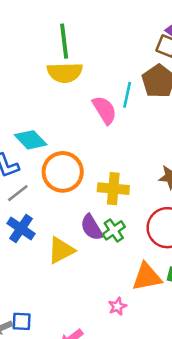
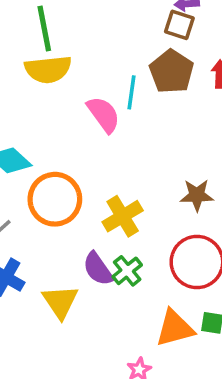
yellow cross: (113, 189) -> (123, 216), turned -32
yellow triangle: (61, 250) -> (60, 302), turned -32

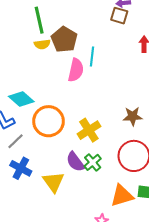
yellow semicircle: (48, 69) -> (42, 44), size x0.6
brown pentagon: (172, 71) -> (64, 39), moved
pink semicircle: (104, 114) -> (76, 70), turned 50

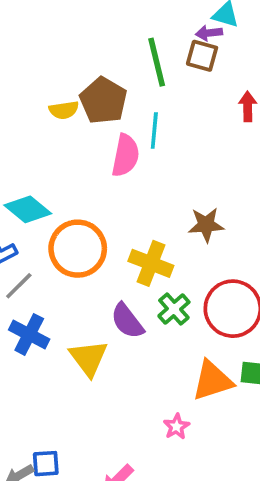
green line: (39, 20) -> (157, 62), moved
brown star: (133, 116) -> (206, 225), moved
yellow cross: (89, 130) -> (151, 263), turned -35
green cross: (93, 162) -> (174, 309), moved

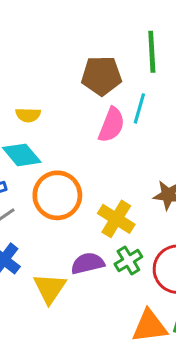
brown pentagon: (103, 101) -> (101, 76), turned 30
yellow semicircle: (64, 110) -> (28, 115), moved
purple semicircle: (127, 321) -> (88, 263), turned 104

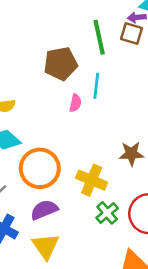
pink semicircle: (111, 125) -> (75, 103), size x0.6
purple semicircle: (88, 263) -> (44, 210), moved

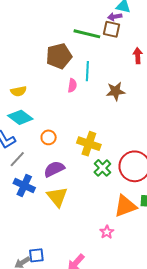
green line: (99, 37) -> (87, 34), turned -60
brown star: (131, 154) -> (116, 91), moved
orange circle: (40, 168) -> (49, 137), size x0.5

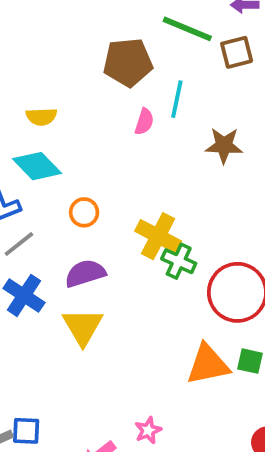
brown square: (112, 29) -> (237, 52), moved, turned -36
green cross: (102, 168) -> (179, 261), moved, turned -30
pink star: (107, 232) -> (148, 430), moved

